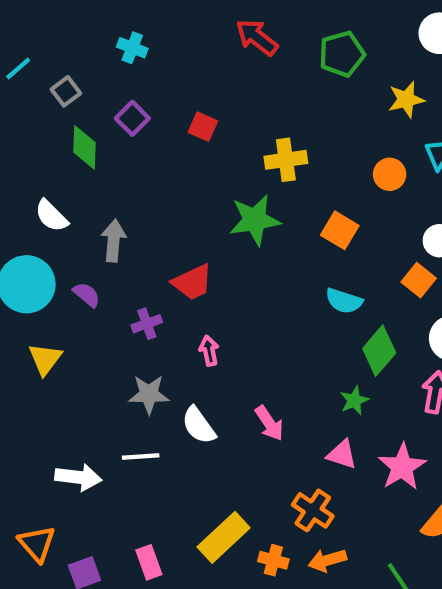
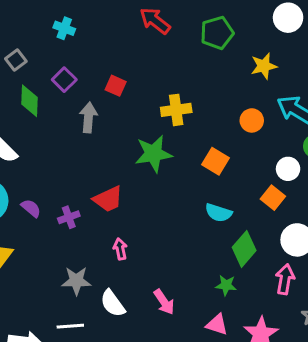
gray arrow: (114, 241) -> (88, 117), moved
purple cross: (147, 324) -> (69, 217), moved
green star: (354, 400) -> (226, 285), turned 30

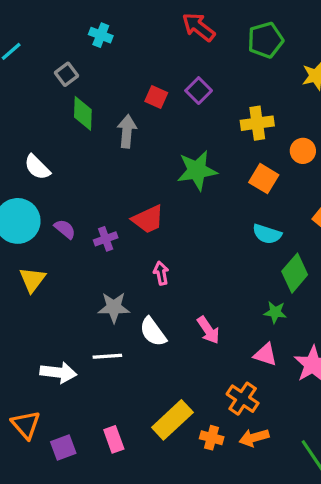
gray square: (16, 60) -> (67, 74), moved
purple square: (64, 80) -> (199, 91), moved
green diamond: (29, 101) -> (83, 113), moved
yellow cross: (176, 110) -> (257, 123), moved
orange circle: (252, 120) -> (303, 151), moved

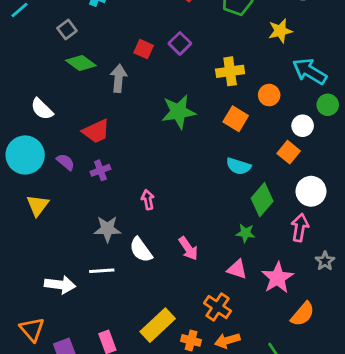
green diamond: (83, 113) -> (81, 63), turned -56
red trapezoid: (148, 219) -> (96, 131), moved

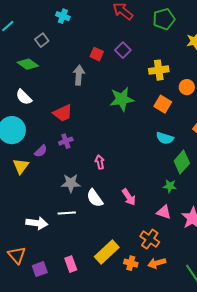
green diamond: (81, 63) -> (28, 64), moved
purple semicircle: (66, 162) -> (41, 151), moved, turned 96

